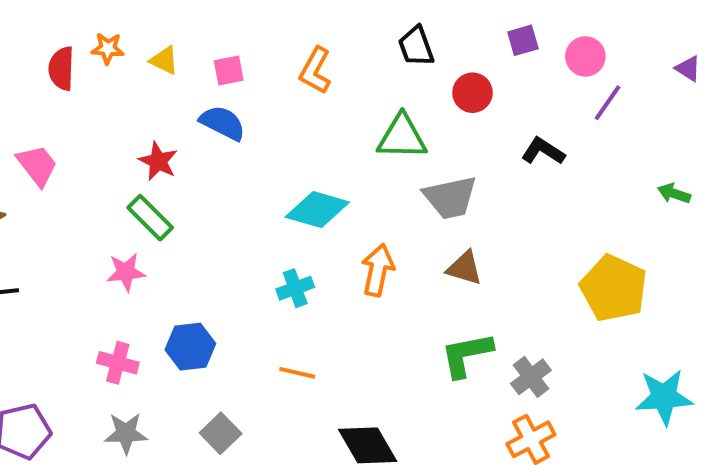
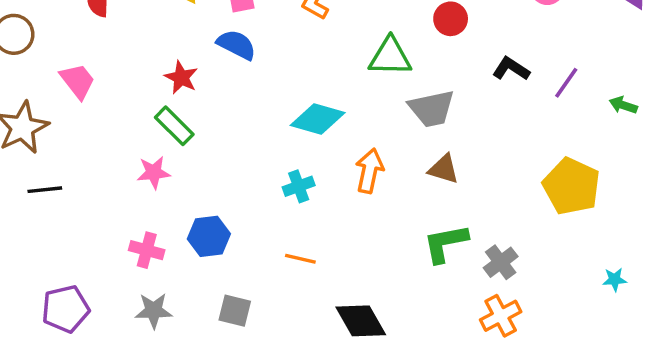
purple line: (608, 103) -> (566, 83), moved
cyan star: (664, 397) -> (615, 280), size x0.5
gray square: (221, 433) -> (235, 311), turned -32

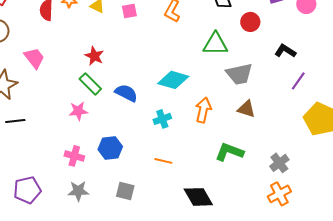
blue semicircle: (236, 45) -> (126, 93), moved
purple line: (566, 83) -> (298, 81), moved
green L-shape: (445, 243) -> (229, 152), moved, turned 32

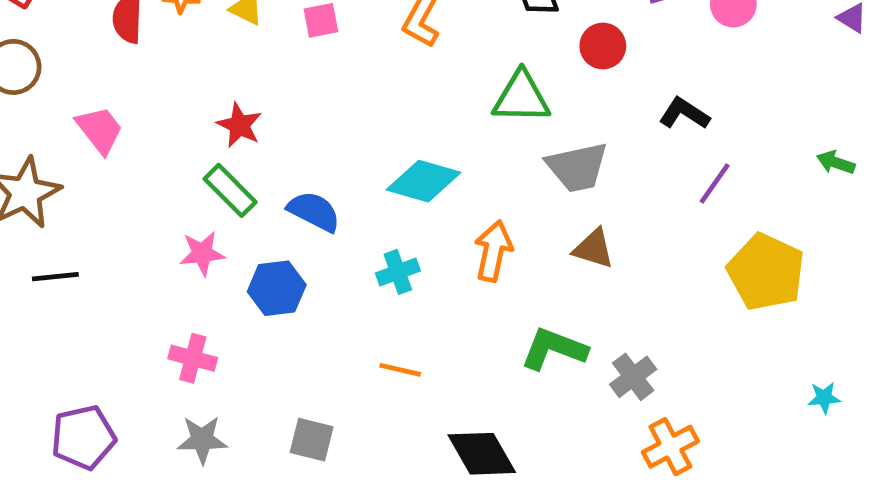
blue hexagon: (110, 148) -> (277, 288), moved
gray cross: (279, 163) -> (633, 377), moved

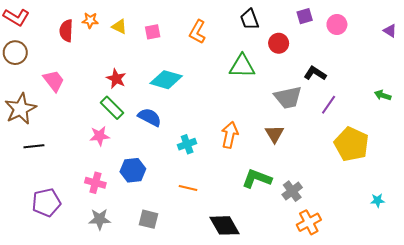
gray trapezoid: (577, 167) -> (288, 97), moved
cyan diamond: (423, 181) -> (166, 80), moved
brown triangle: (594, 249) -> (274, 134), turned 42
blue hexagon: (277, 288) -> (133, 170), moved
purple pentagon: (83, 437) -> (46, 203), moved

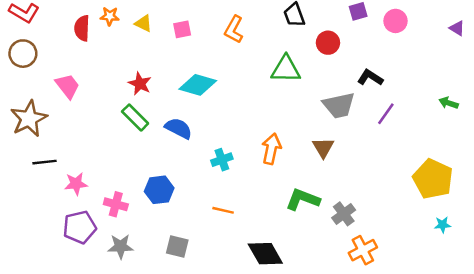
pink star: (100, 136) -> (76, 184), moved
yellow pentagon: (352, 144) -> (433, 179), moved
purple pentagon: (46, 203) -> (80, 227), moved

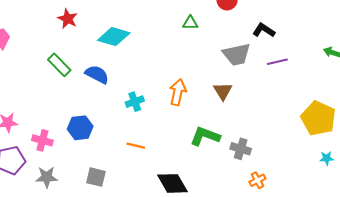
green triangle: (286, 69) -> (190, 23), size x0.6
red star: (140, 84) -> (68, 19), moved
purple line: (386, 114) -> (277, 62), turned 42
gray cross: (344, 214) -> (241, 149), turned -36
orange cross: (363, 250) -> (257, 180), size x0.7

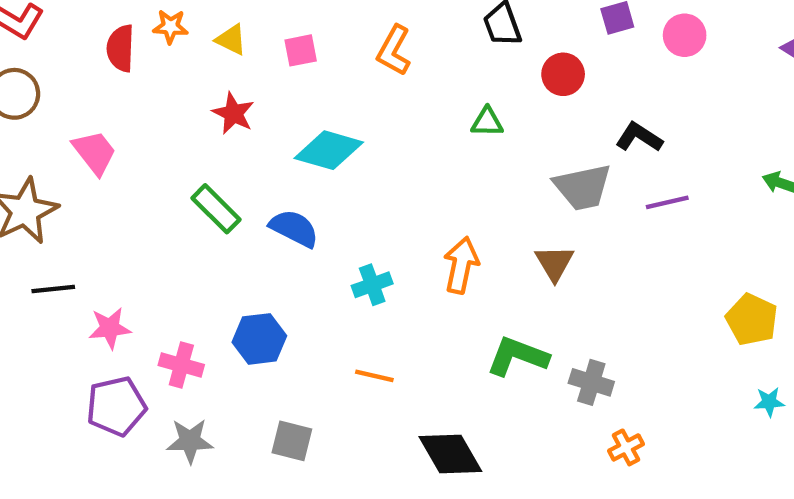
yellow pentagon: (318, 118) -> (752, 319), size x0.7

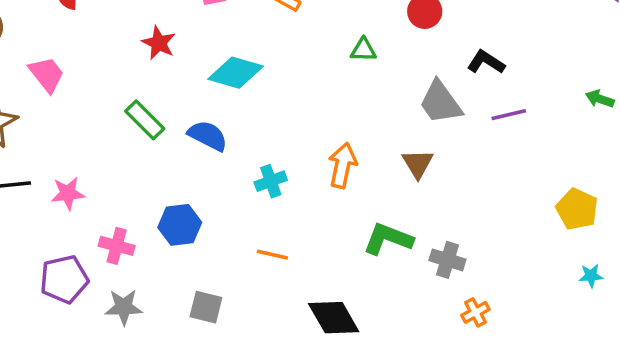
gray trapezoid: (583, 187) -> (440, 102), turned 66
pink star: (110, 328) -> (68, 193), moved

